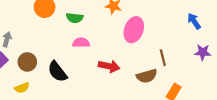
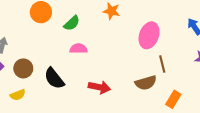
green semicircle: (75, 18) -> (72, 23), turned -49
pink ellipse: (134, 30) -> (149, 35), moved
red arrow: (109, 66) -> (99, 87), moved

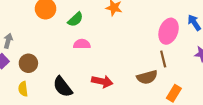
pink ellipse: (149, 35) -> (169, 31), moved
black semicircle: (54, 78) -> (63, 87), moved
yellow semicircle: (18, 95) -> (23, 89), turned 104

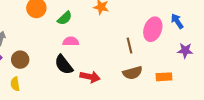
brown line: (163, 59) -> (130, 45), moved
black semicircle: (63, 87) -> (64, 65), moved
orange rectangle: (174, 93) -> (164, 77), moved, turned 56

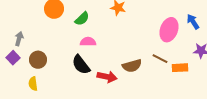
brown line: (130, 45) -> (160, 59), moved, turned -49
brown semicircle: (133, 73) -> (132, 66), moved
orange rectangle: (164, 77) -> (180, 68), moved

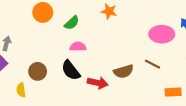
pink ellipse: (169, 30) -> (162, 34), turned 70
brown circle: (38, 60) -> (38, 71), moved
orange rectangle: (180, 68) -> (173, 92), moved

